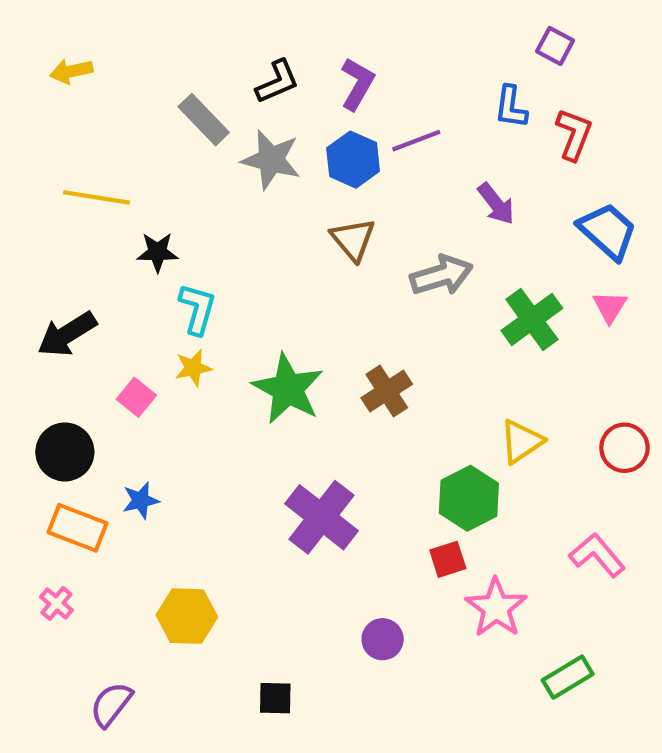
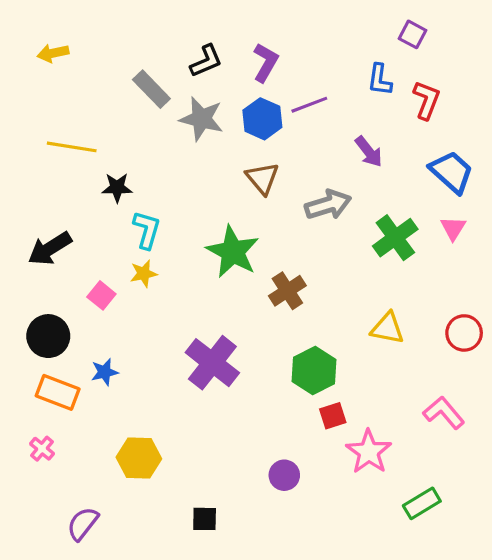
green star: (288, 389) -> (233, 252), moved
yellow triangle: (521, 441) -> (387, 328), turned 45
green hexagon: (469, 498) -> (314, 370), moved
purple cross: (322, 517) -> (212, 363), moved

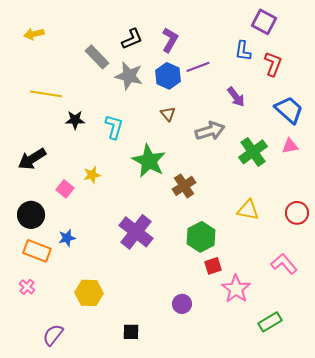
purple square: (412, 34) -> (264, 22), size x1.4
brown triangle: (262, 178) -> (168, 114), size x0.7
pink triangle: (453, 228) -> (290, 146), turned 48
cyan L-shape: (147, 230) -> (114, 127), moved

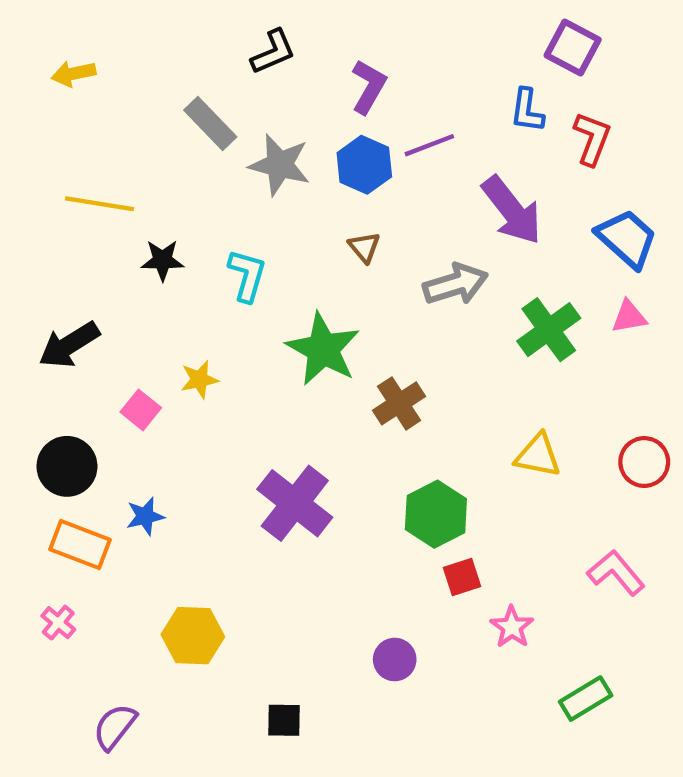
black L-shape: (132, 39) -> (273, 52), moved
purple arrow: (236, 97) -> (512, 210), size x1.6
pink star: (236, 289) -> (512, 627), size x0.7

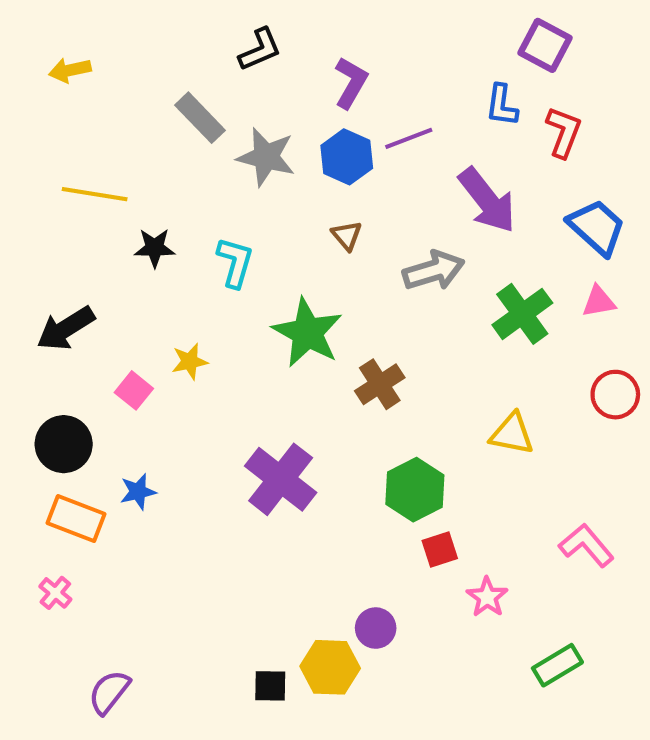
red circle: (644, 462) -> (615, 395), moved
yellow hexagon: (193, 636) -> (330, 667), moved

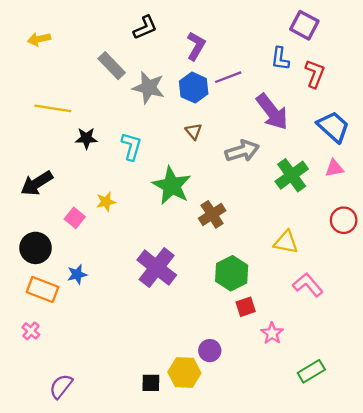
pink L-shape: (586, 545) -> (308, 285), moved

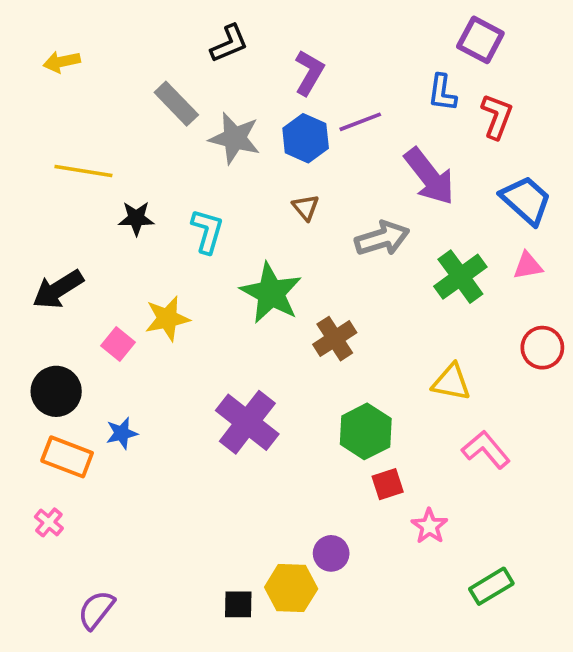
yellow star: (106, 202) -> (167, 318), size x1.4

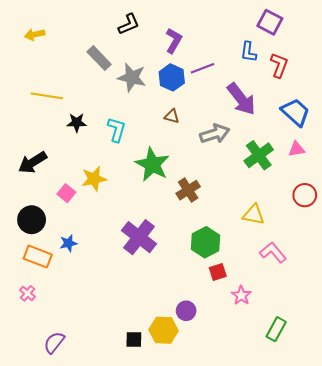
brown triangle: (306, 207) -> (172, 116), turned -35
green rectangle: (491, 586) -> (276, 329), turned -30

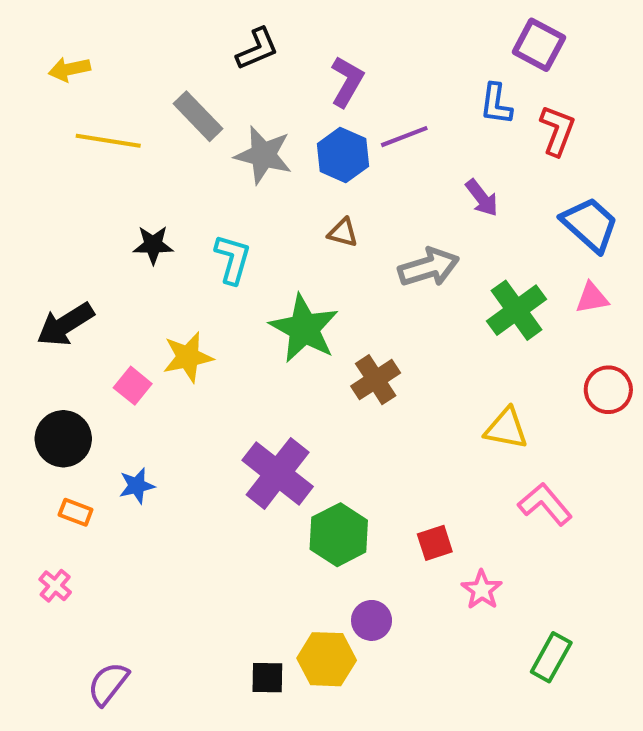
yellow line: (47, 96) -> (108, 141), moved
purple arrow: (241, 99) -> (482, 198), size x0.6
green hexagon: (206, 242) -> (339, 535), moved
orange rectangle: (38, 257) -> (76, 512), size x0.6

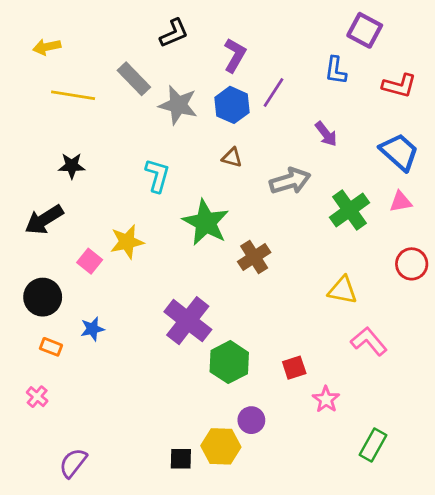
red L-shape: (557, 130) -> (399, 86), moved, turned 84
purple line: (404, 137) -> (273, 93), turned -36
black star: (153, 245) -> (72, 166), moved

